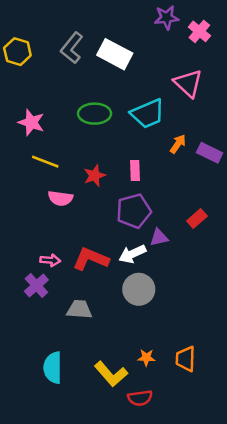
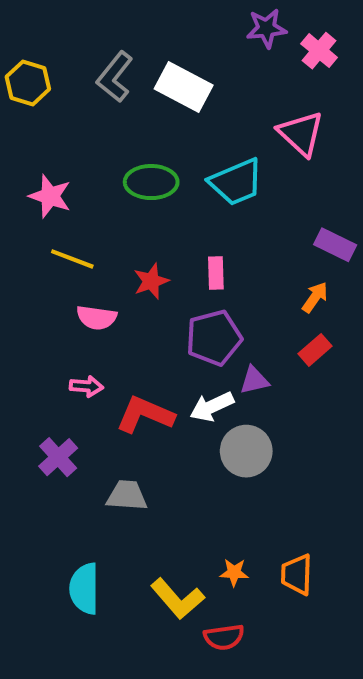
orange arrow: (178, 144) -> (315, 297), moved
pink arrow: (50, 260) -> (86, 386), moved
gray circle: (139, 289) -> (246, 451), moved

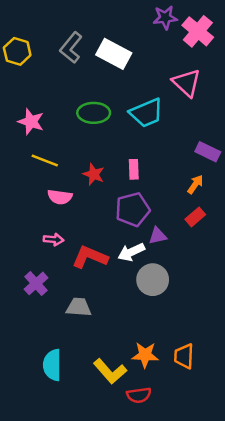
pink cross: (319, 51) -> (198, 31), size x1.4
red star: (151, 281) -> (94, 174), turned -30
orange star: (234, 572) -> (145, 355), size x1.5

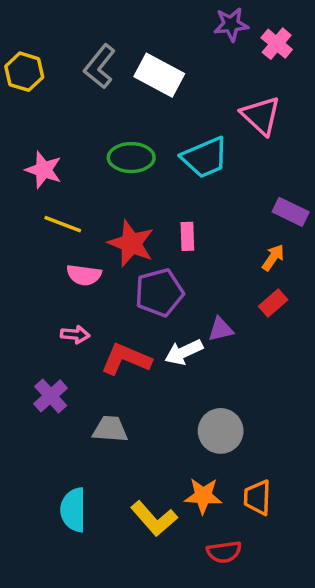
pink cross: (198, 31) -> (277, 44), size x0.7
red star: (94, 174) -> (131, 243), size x1.5
purple pentagon: (133, 209) -> (159, 293), moved
gray circle: (153, 280) -> (221, 431), moved
red semicircle: (139, 395) -> (224, 552), moved

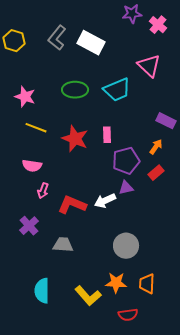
pink semicircle: (84, 275) -> (32, 166), moved
purple pentagon: (159, 293) -> (126, 161), moved
pink arrow: (75, 335) -> (43, 191), turned 105

